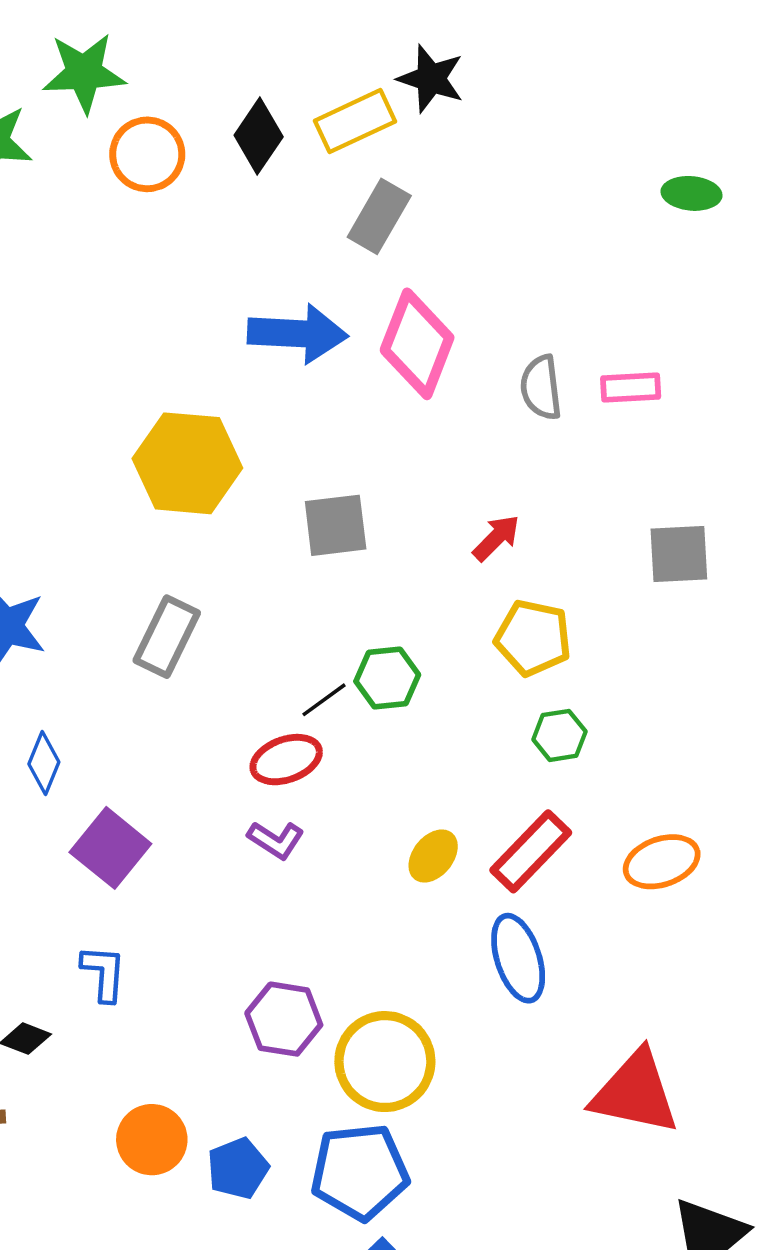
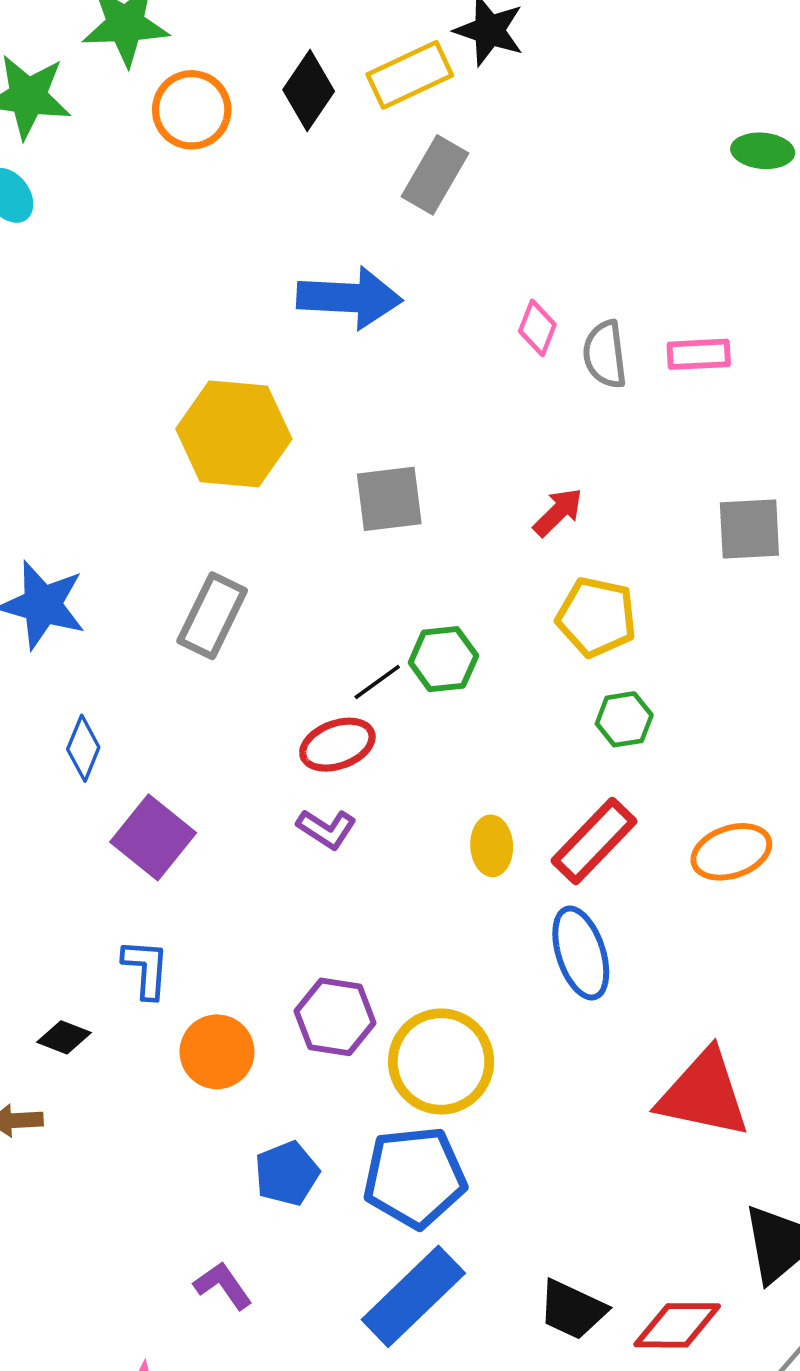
pink diamond: (417, 344) -> (537, 328), moved, size x0.5
yellow ellipse: (433, 856) -> (492, 846), turned -42
orange circle: (152, 1140) -> (217, 1052), moved

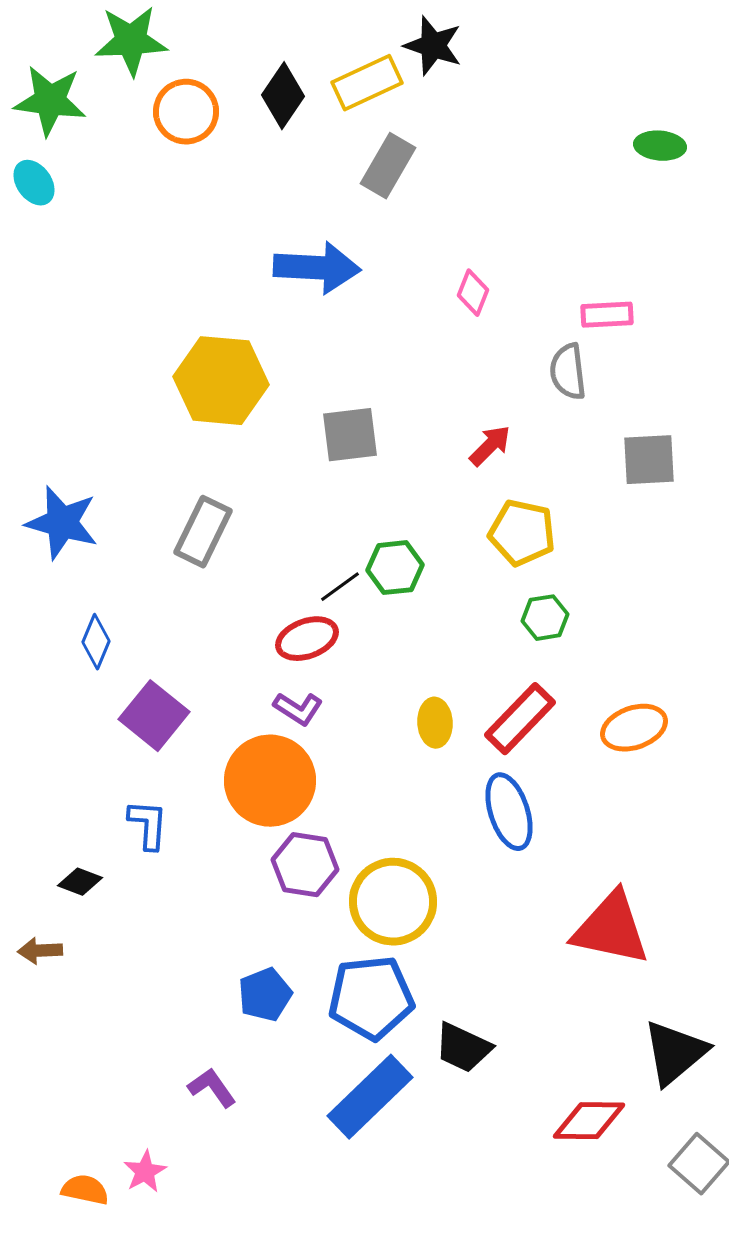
gray semicircle: (605, 354) -> (568, 372), moved
orange circle: (217, 1052) -> (270, 781), moved, size x1.5
black trapezoid: (572, 1310) -> (463, 1048), moved

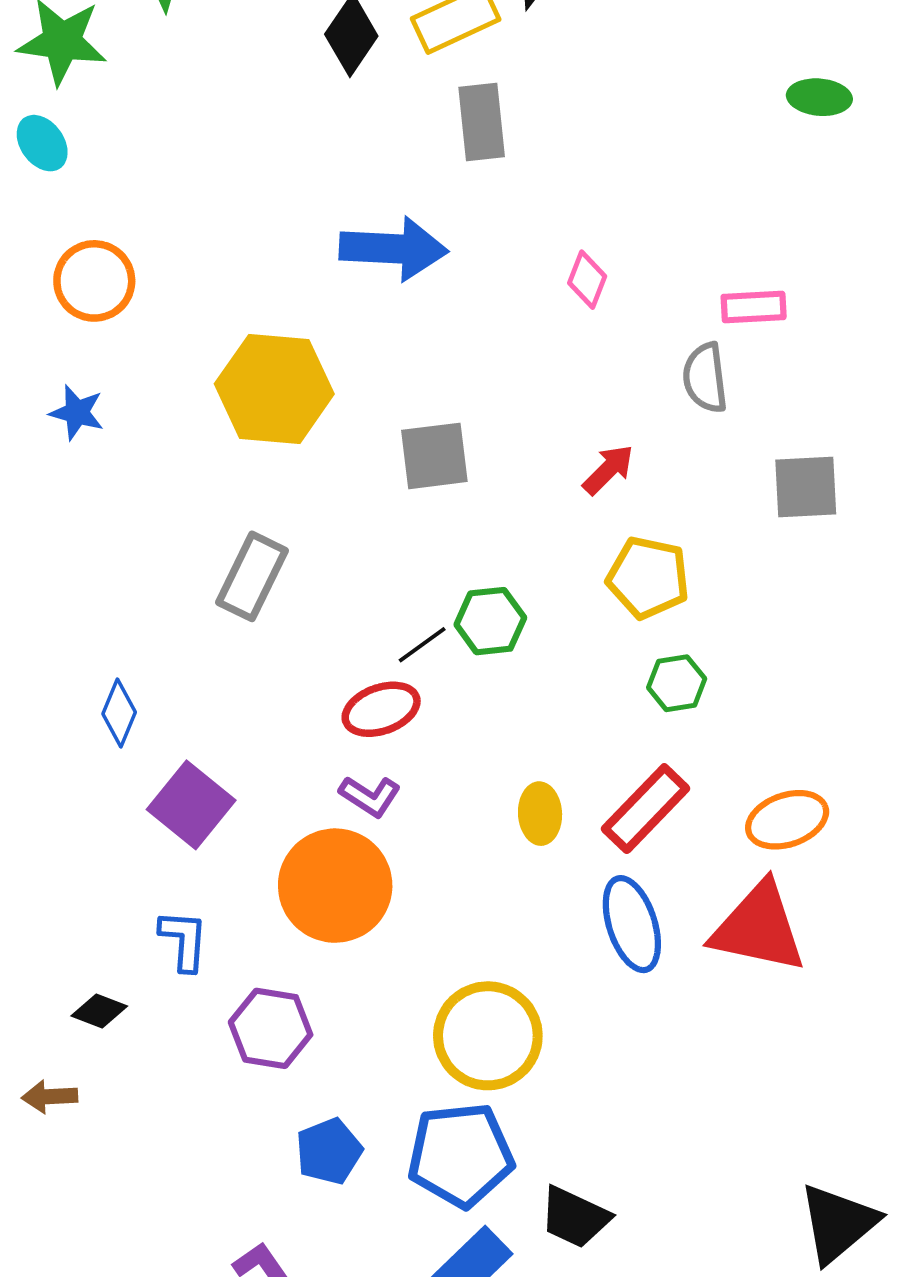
orange circle: (186, 112) -> (94, 281), moved
gray rectangle: (388, 166) -> (482, 122), turned -36
blue star: (62, 523) -> (77, 413), moved, size x0.6
purple hexagon: (305, 865) -> (271, 1028), moved
red triangle: (611, 929) -> (759, 928), moved

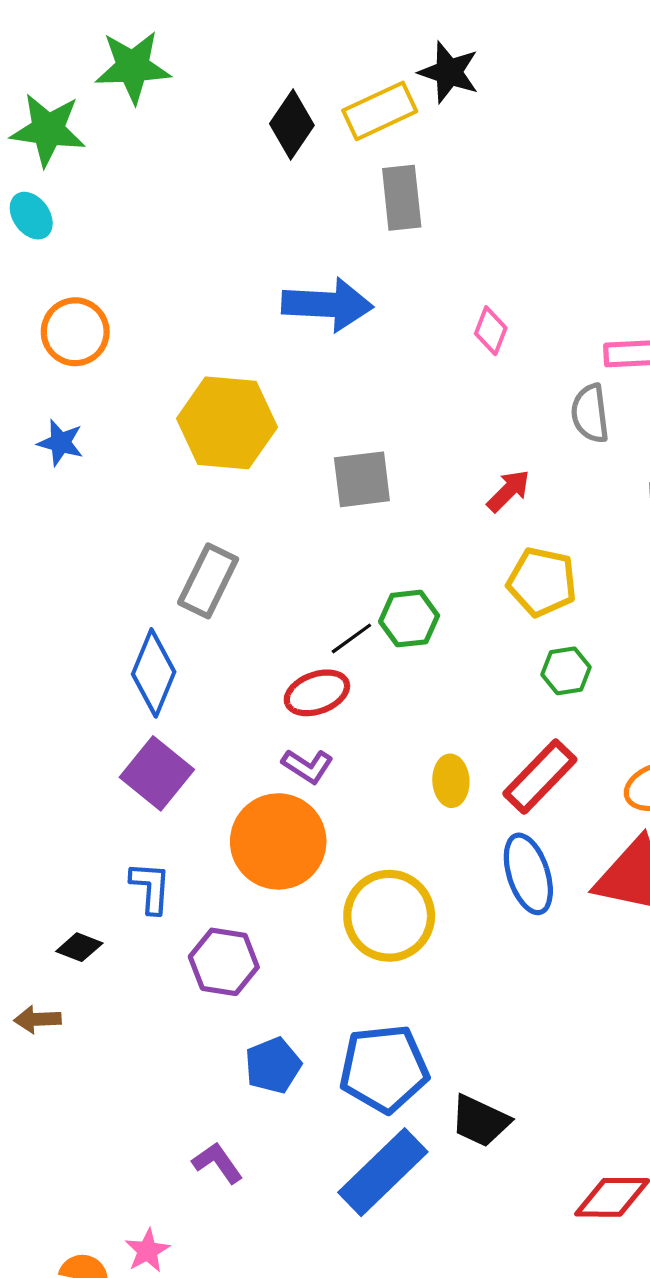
blue diamond: (119, 713) -> (154, 673), moved, size x1.5
yellow circle: (488, 1036) -> (389, 916), moved

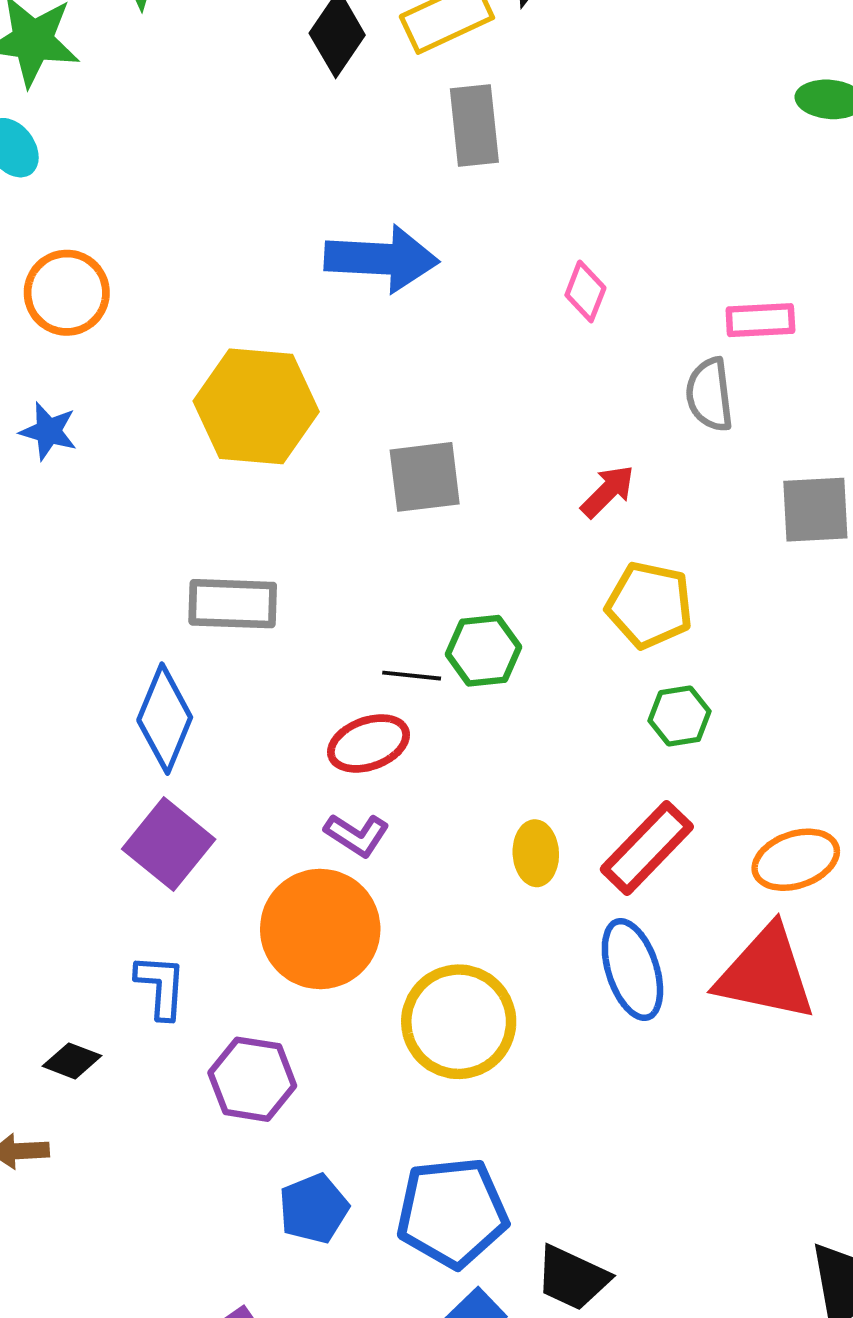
gray rectangle: (208, 581) -> (233, 604), turned 66
black line: (351, 638) -> (412, 676), turned 42

